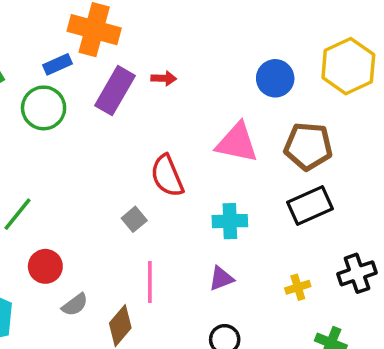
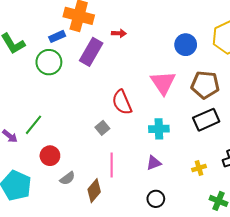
red arrow: (164, 78) -> (119, 33), moved
pink triangle: (237, 143) -> (163, 83), turned 44

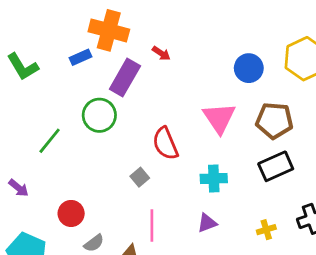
red arrow: (119, 33) -> (161, 53), turned 32
green circle: (49, 62) -> (99, 115), moved
green line: (34, 125) -> (50, 141), moved

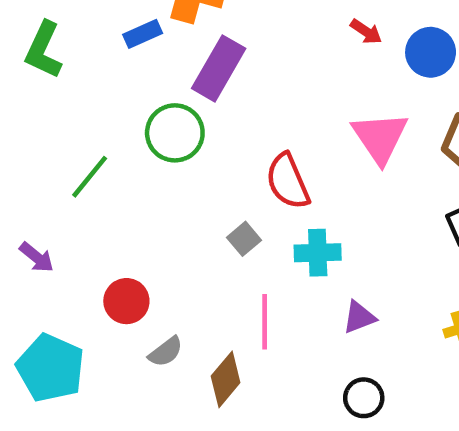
red arrow: (161, 53) -> (366, 32), moved
green L-shape: (23, 67) -> (44, 50), turned 56
cyan cross: (214, 178) -> (318, 253), moved

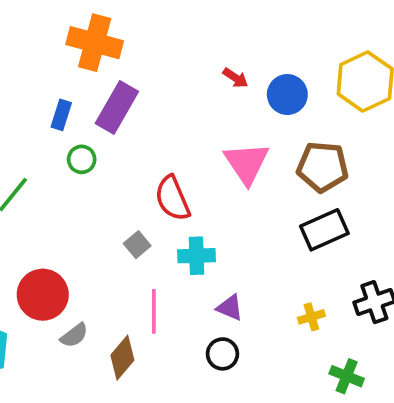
blue rectangle: (143, 34) -> (61, 115), moved, turned -48
green circle: (175, 133) -> (82, 159), size x0.6
red circle: (126, 301) -> (43, 295), size x1.4
purple triangle: (359, 317) -> (230, 308), turned 44
black circle: (364, 398) -> (222, 354), moved

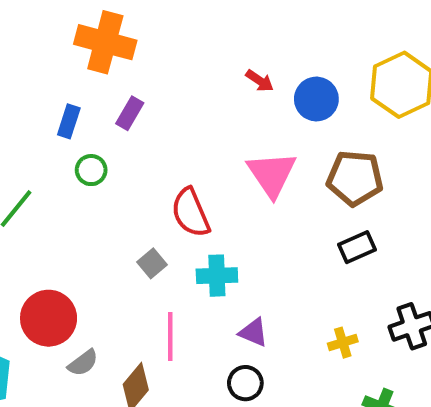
purple rectangle: (117, 107) -> (130, 113), size x0.6
black rectangle: (324, 230) -> (357, 247), size x0.7

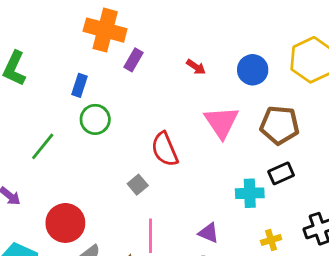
red arrow: (260, 81) -> (196, 67), moved
purple rectangle: (130, 113) -> (133, 60), moved
green circle: (91, 170) -> (95, 119), size x1.4
cyan cross: (217, 276) -> (250, 193), moved

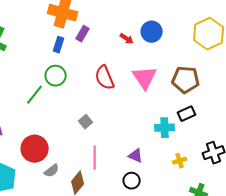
blue circle: (253, 70) -> (152, 32), moved
blue rectangle: (80, 85) -> (59, 45), moved
green line: (43, 146) -> (35, 95), moved
red semicircle: (165, 149) -> (105, 78), moved

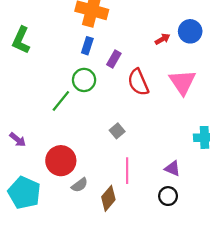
purple rectangle: (83, 34) -> (114, 59), moved
red arrow: (127, 39) -> (163, 39), turned -64

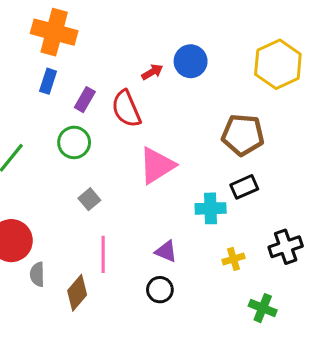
green circle: (84, 80) -> (74, 142), moved
red semicircle: (138, 82) -> (126, 109), moved
pink triangle: (182, 82) -> (157, 165), moved, turned 32
gray semicircle: (80, 185) -> (37, 274), turned 126

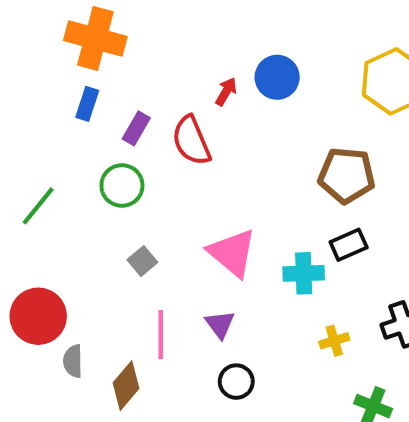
red arrow: (152, 72) -> (226, 92), turned -30
pink triangle: (157, 165) -> (232, 253), moved, turned -48
purple triangle: (166, 251) -> (220, 324), moved, turned 30

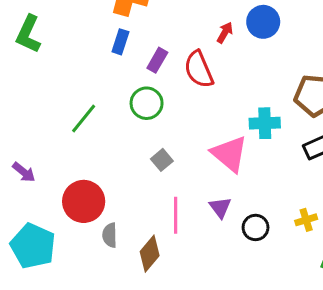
cyan cross: (304, 273) -> (265, 123), moved
black circle: (236, 382) -> (256, 227), moved

